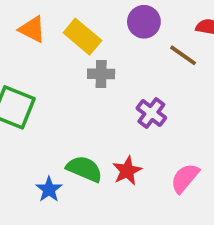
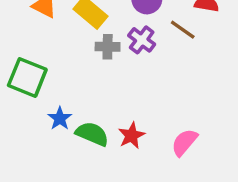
purple cross: (151, 113) -> (142, 40), moved
blue star: (49, 189) -> (60, 118), moved

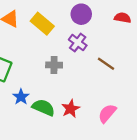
brown line: (183, 30) -> (106, 64), moved
gray cross: (108, 47) -> (54, 65), moved

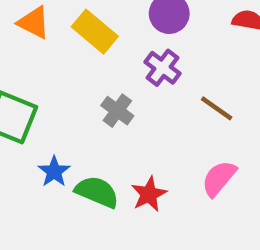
gray cross: (54, 65) -> (117, 111), turned 35
pink semicircle: (107, 113) -> (219, 178), moved

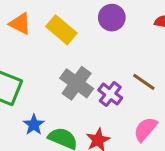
purple cross: (162, 68) -> (110, 94), moved
gray cross: (117, 111) -> (77, 83), size x1.5

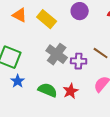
purple cross: (110, 94) -> (79, 61), turned -35
blue star: (34, 125) -> (18, 81), moved

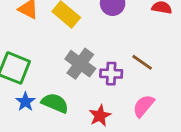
green semicircle: (48, 90) -> (55, 103), moved

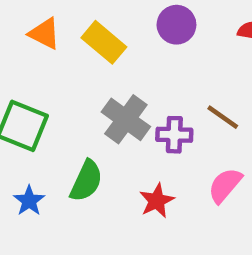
blue star: (25, 102) -> (29, 201), moved
green semicircle: (55, 103) -> (86, 181), turned 92

